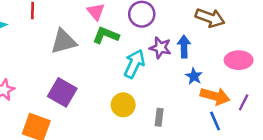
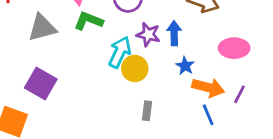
yellow circle: (123, 105) -> (135, 69), moved

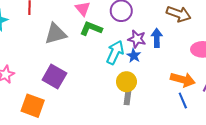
blue star: (185, 66) -> (134, 56), moved
yellow circle: (135, 69) -> (126, 82), moved
gray rectangle: (147, 111) -> (128, 97), moved

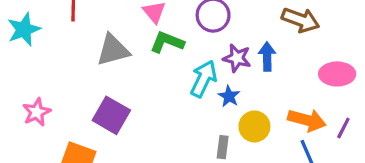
blue star: (134, 56) -> (229, 96), moved
yellow circle: (126, 82) -> (254, 126), moved

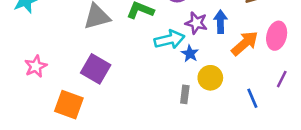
pink ellipse: (337, 74) -> (277, 36), turned -76
cyan arrow: (204, 79) -> (170, 40), turned 52
orange arrow: (307, 120) -> (245, 43), moved, turned -56

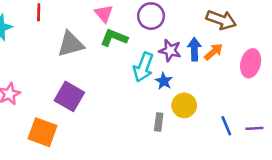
cyan arrow: (170, 40) -> (143, 67), turned 124
orange arrow: (245, 43) -> (214, 52), moved, size x0.7
purple line: (282, 79) -> (254, 128), moved, turned 60

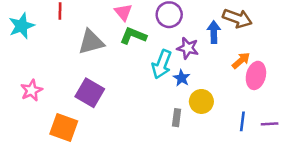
blue arrow: (194, 49) -> (214, 32), moved
orange arrow: (214, 52) -> (241, 61), moved
pink ellipse: (251, 63) -> (256, 75), moved
blue line: (226, 126) -> (242, 121), turned 30

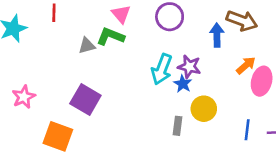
green L-shape: (133, 36) -> (110, 36), moved
gray triangle: (91, 42) -> (87, 46), size x0.6
purple star: (188, 48) -> (189, 67), moved

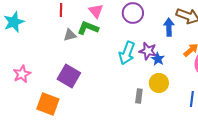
red line: (54, 13) -> (61, 10), moved
blue star: (183, 84) -> (158, 59), moved

